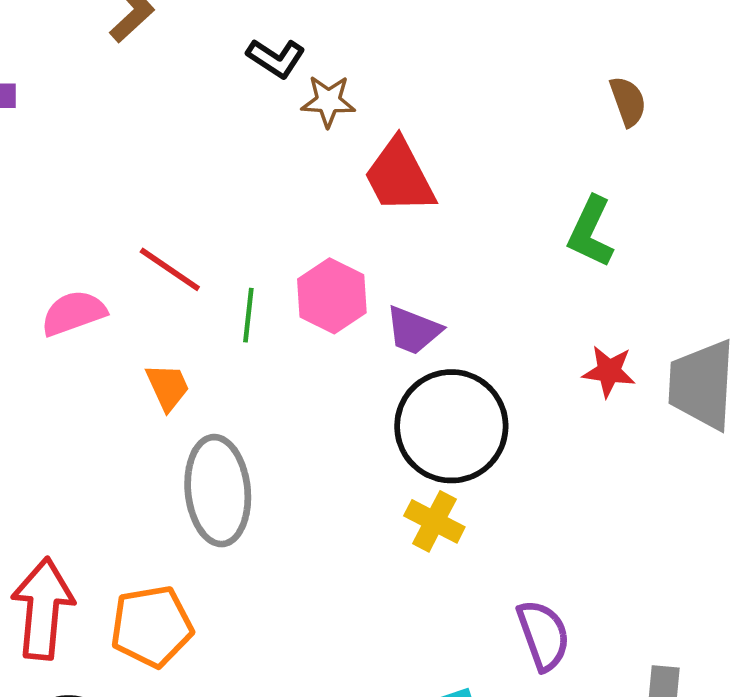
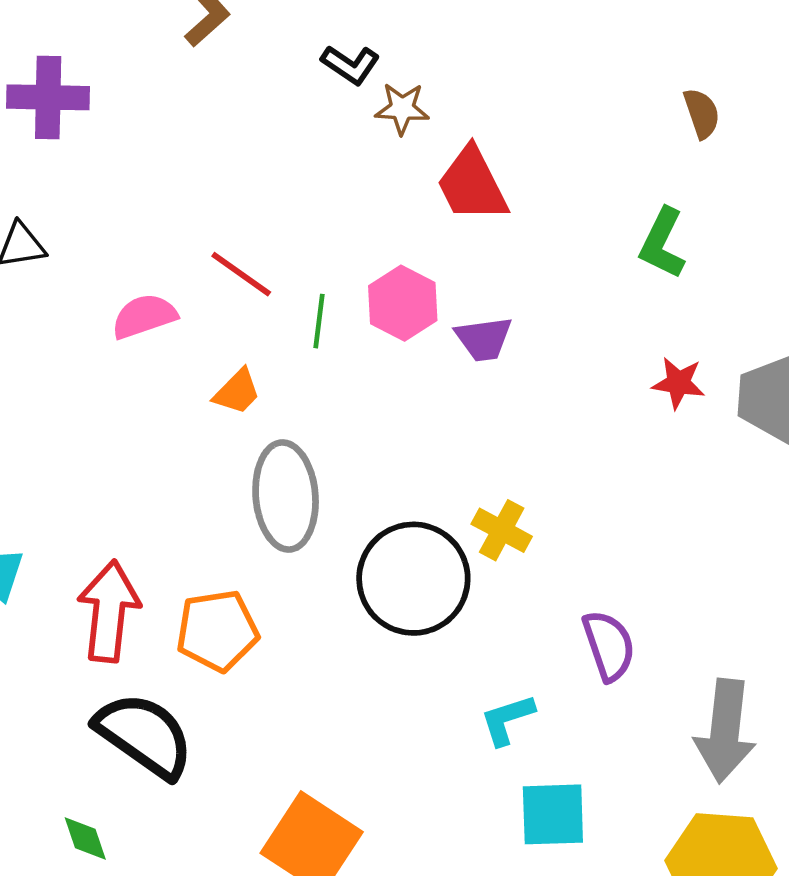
purple trapezoid: (413, 330) -> (484, 339), turned -30
orange trapezoid: (168, 387) -> (237, 392), turned 68
black circle: (451, 426) -> (413, 579), moved

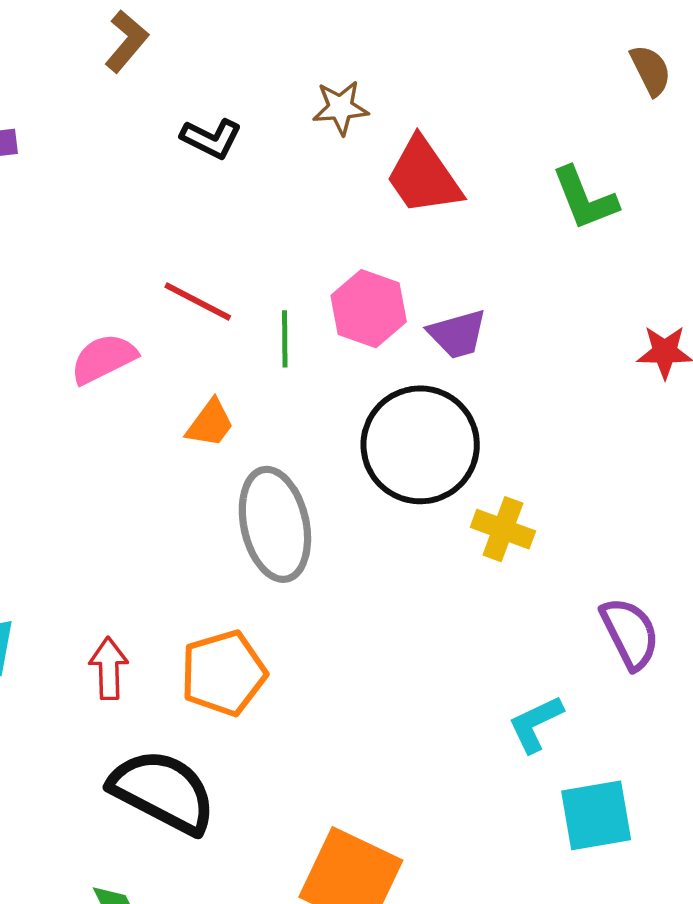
black L-shape: (350, 65) -> (211, 138), moved
green L-shape: (662, 243) -> (585, 198), moved, turned -40
black circle: (413, 579) -> (420, 445), moved
red arrow: (109, 611) -> (109, 668), size x0.6

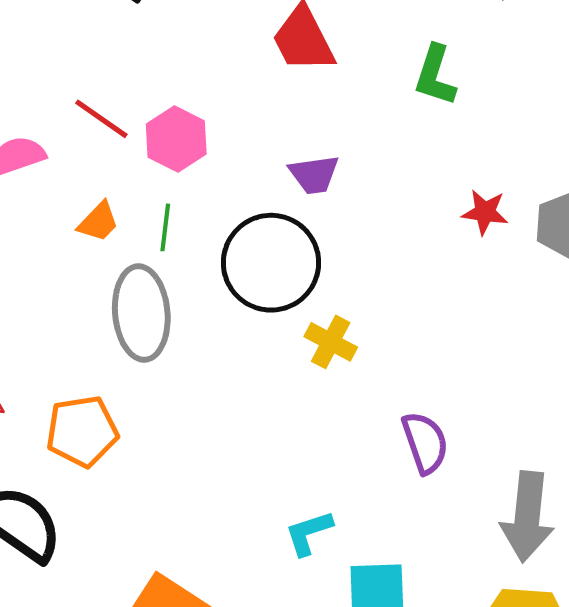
green L-shape: (585, 198) -> (435, 75), turned 32
pink hexagon: (369, 309) -> (176, 139), moved
green line: (285, 339) -> (165, 227), moved
cyan L-shape: (535, 724) -> (309, 533), moved

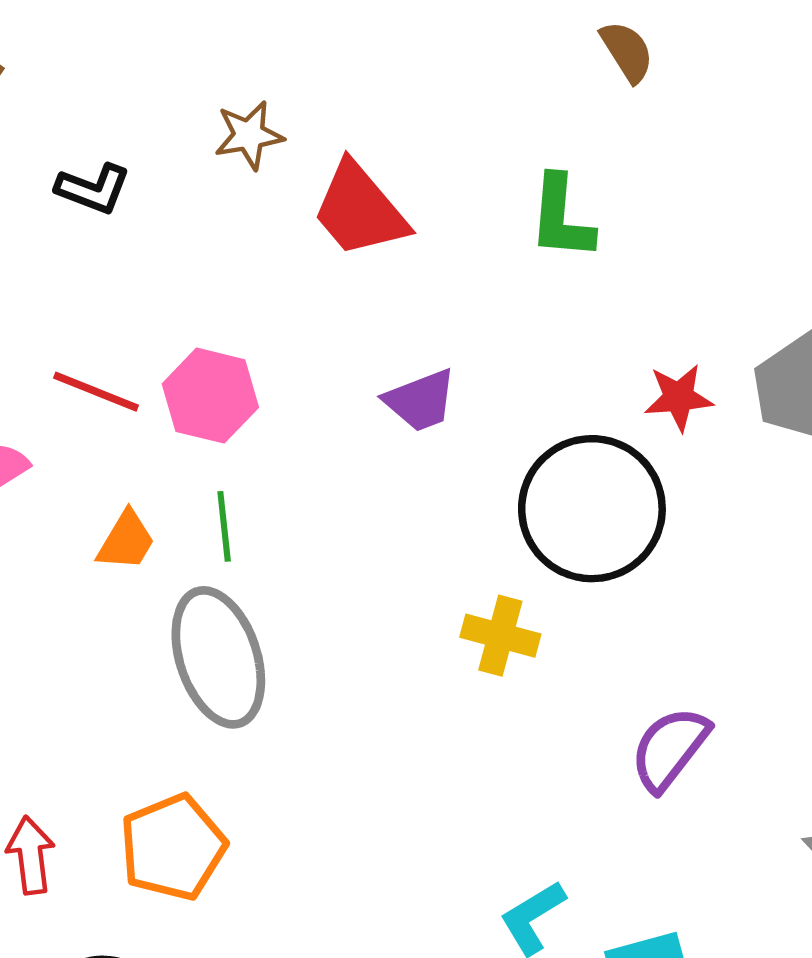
black circle: (271, 263) -> (592, 509), moved
purple semicircle: (425, 443) -> (670, 749), turned -110

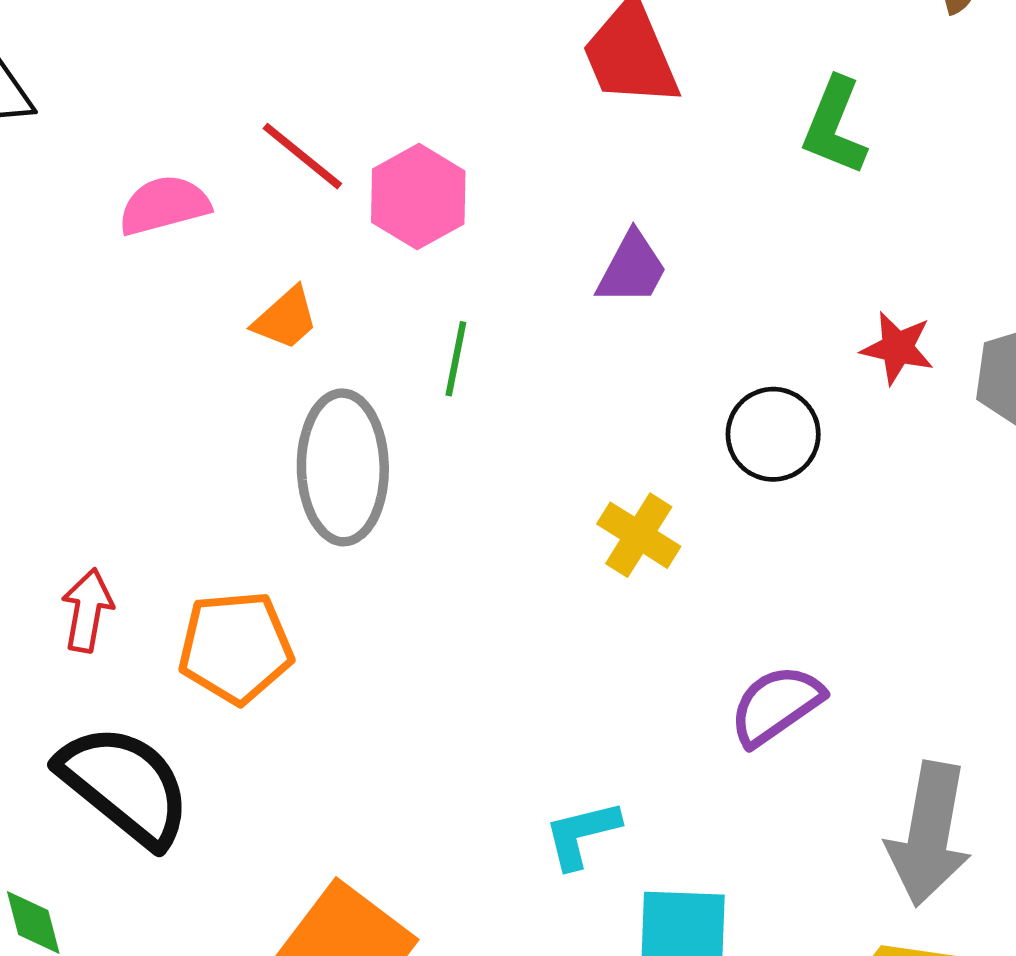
purple trapezoid: (420, 400) -> (632, 269), turned -58
black circle: (592, 509) -> (773, 434), size x0.6
green line: (224, 526) -> (456, 359), moved

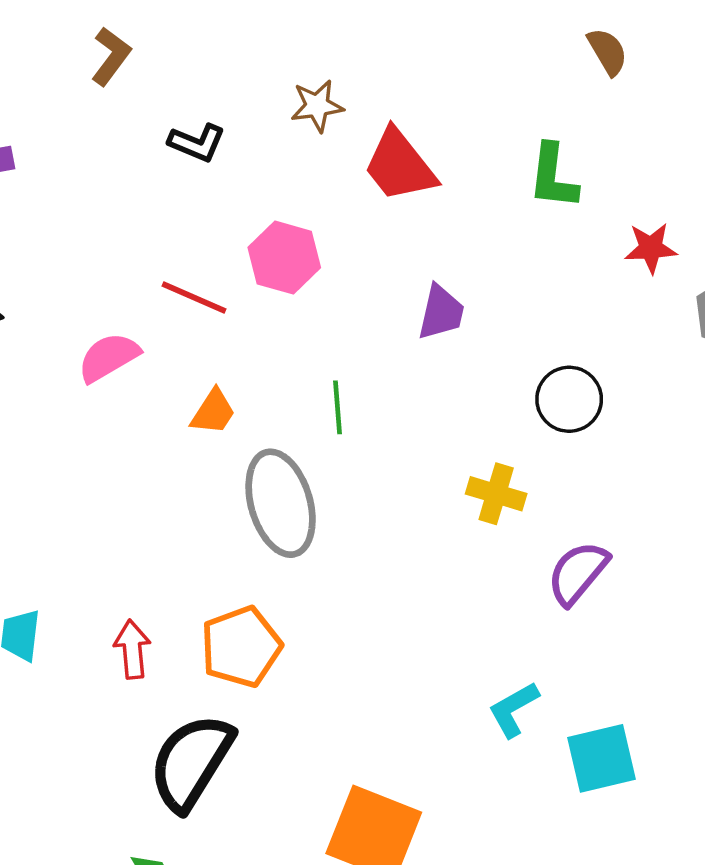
pink hexagon: (418, 197) -> (284, 258), moved
red star: (897, 348) -> (651, 248), moved
purple semicircle: (776, 705) -> (578, 573), moved
black semicircle: (125, 785) -> (191, 762), turned -82

